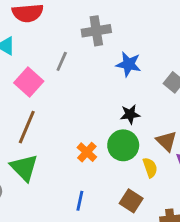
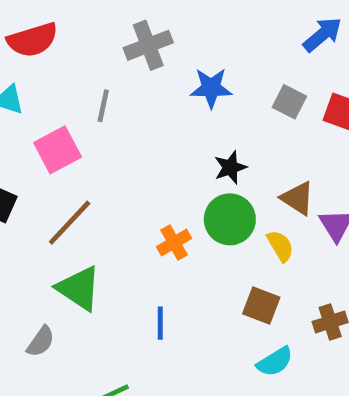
pink square: (29, 82) -> (58, 150), turned 32
brown line: (27, 127) -> (70, 223), turned 32
orange cross: (87, 152) -> (174, 243), turned 30
blue line: (80, 201) -> (160, 323), moved

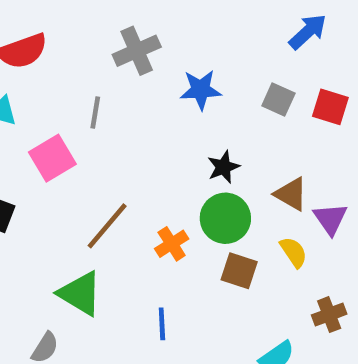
brown line: (70, 223) -> (107, 226), moved
yellow semicircle: (280, 246) -> (294, 252), moved
brown square: (261, 306) -> (239, 271), moved

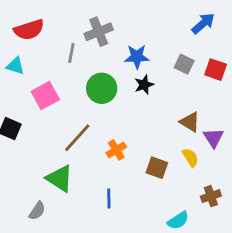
gray line: (95, 113) -> (71, 53), moved
black star: (223, 167) -> (144, 85), moved
green circle: (225, 218) -> (102, 88), moved

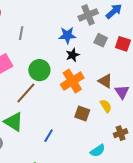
gray cross: (99, 32) -> (88, 15), moved
green circle: (102, 88) -> (39, 70), moved
orange cross: (116, 150) -> (72, 81), moved, size x1.6
blue line: (109, 199) -> (49, 136), turned 32

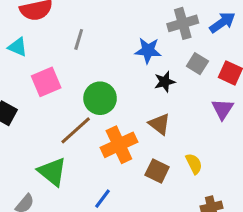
black star: (73, 55) -> (165, 82), moved
orange cross: (72, 81) -> (119, 145), moved
brown triangle: (105, 81) -> (159, 124), moved
purple triangle: (122, 92) -> (223, 109), moved

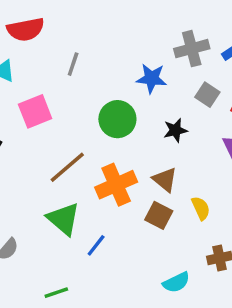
black star: (165, 82) -> (175, 130), moved
green circle: (100, 98) -> (117, 119), moved
brown triangle: (159, 124) -> (165, 180), moved
green triangle: (52, 172) -> (63, 219), moved

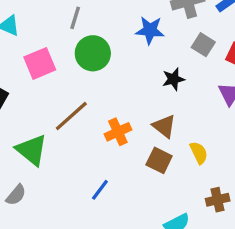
green circle: (117, 119) -> (93, 53), moved
orange cross: (116, 185) -> (118, 132), size x0.7
green triangle: (63, 219) -> (32, 150), moved

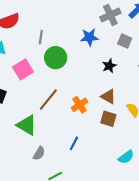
gray semicircle: (16, 195) -> (39, 153), moved

